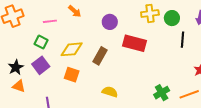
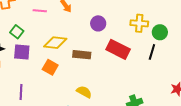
black line: (182, 40) -> (152, 52), moved
green square: (41, 42) -> (17, 32), moved
brown rectangle: (100, 56) -> (82, 55), turned 54
purple square: (41, 65) -> (22, 52), turned 30

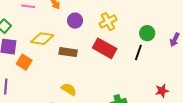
purple circle: (98, 23) -> (75, 21), moved
yellow cross: (139, 23) -> (108, 22), moved, turned -36
orange square: (50, 67) -> (24, 62), moved

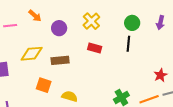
red rectangle: (105, 48) -> (95, 48), size x0.6
orange square: (24, 62) -> (44, 85), moved

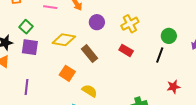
brown rectangle: (60, 60) -> (90, 54), turned 42
red star: (160, 75) -> (173, 87), moved

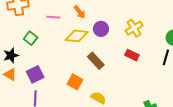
yellow diamond: (64, 40) -> (77, 36), moved
purple square: (30, 47) -> (35, 74), moved, turned -30

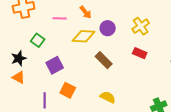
purple square: (35, 74) -> (55, 65), moved
orange square: (75, 82) -> (68, 90), moved

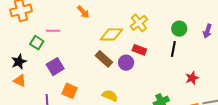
pink line: (60, 18) -> (53, 31), moved
purple circle: (108, 28) -> (126, 63), moved
yellow diamond: (84, 36) -> (111, 34), moved

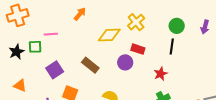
orange arrow: (83, 12) -> (80, 14), turned -96
green square: (37, 43) -> (35, 47), turned -32
brown rectangle: (104, 59) -> (90, 65), moved
black star: (19, 62) -> (16, 52), moved
red star: (192, 78) -> (161, 74), moved

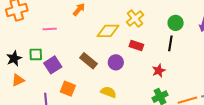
green square: (35, 47) -> (36, 54), moved
black star: (16, 52) -> (14, 58), moved
purple circle: (125, 62) -> (116, 62), moved
orange triangle: (20, 86) -> (18, 80), turned -48

